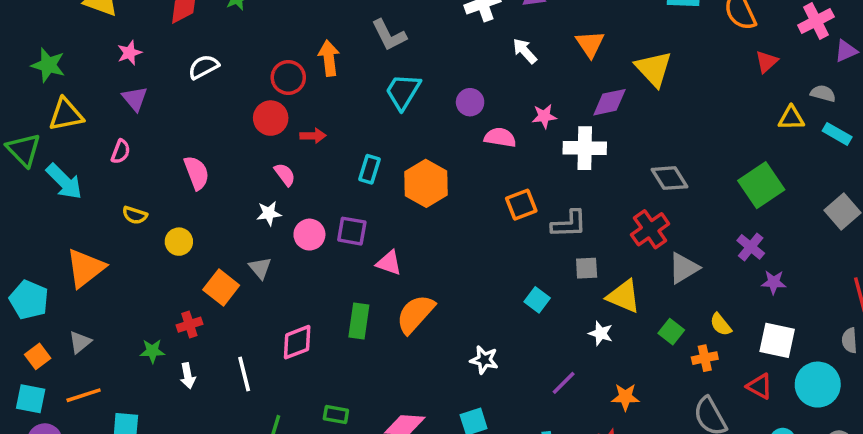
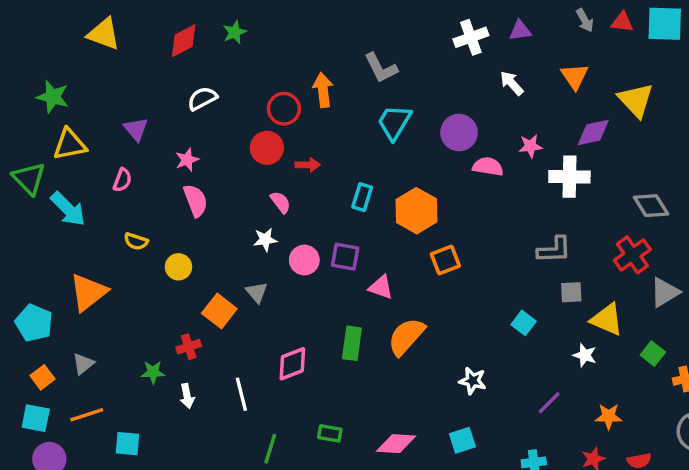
pink star: (129, 53) -> (187, 160), moved
purple circle: (470, 102) -> (459, 133), size x1.4
orange square: (521, 205) -> (445, 260), moved

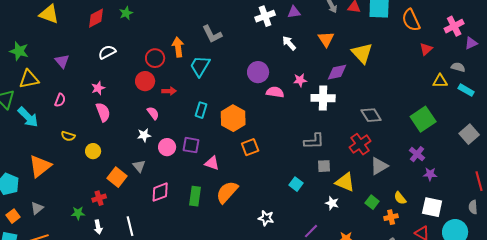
cyan trapezoid: (394, 122) -> (200, 66), moved
purple triangle: (136, 129) -> (62, 61), moved
pink diamond: (292, 364) -> (160, 192), moved

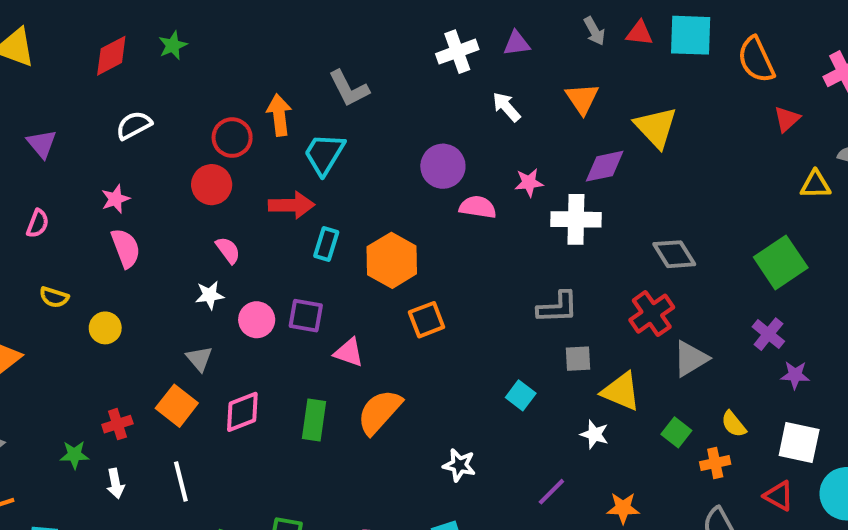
red arrow: (169, 91) -> (291, 205), moved, size x1.5
orange square: (117, 177) -> (177, 406), moved

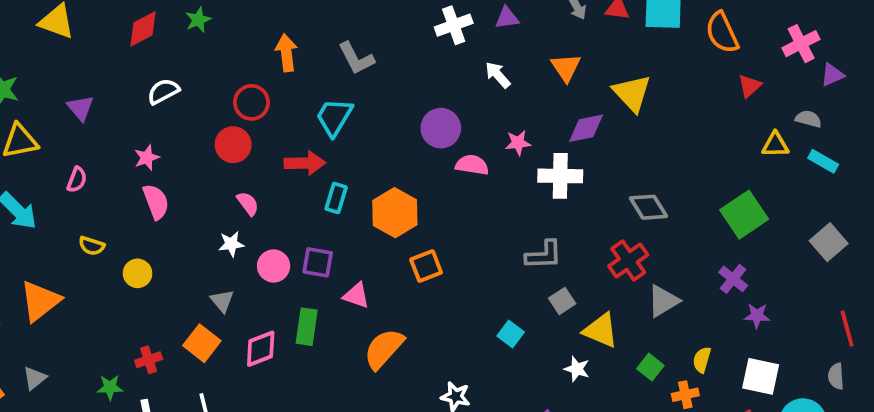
orange arrow: (279, 115) -> (286, 53), moved
gray square: (578, 359) -> (562, 301), turned -30
green rectangle: (314, 420) -> (307, 327), moved
yellow semicircle: (734, 424) -> (702, 360), turned 55

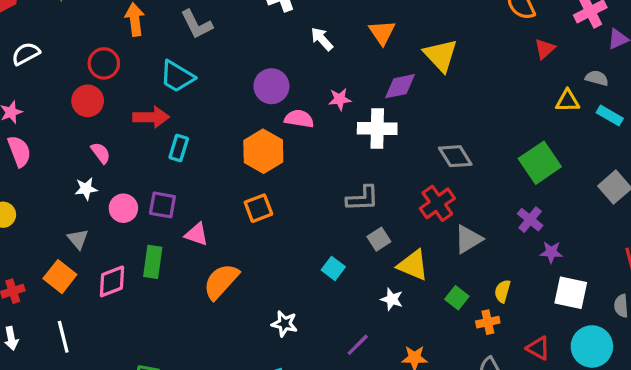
cyan trapezoid: (334, 117) -> (177, 76), turned -90
orange hexagon: (395, 213) -> (263, 151), moved
white square: (761, 376) -> (571, 293), moved

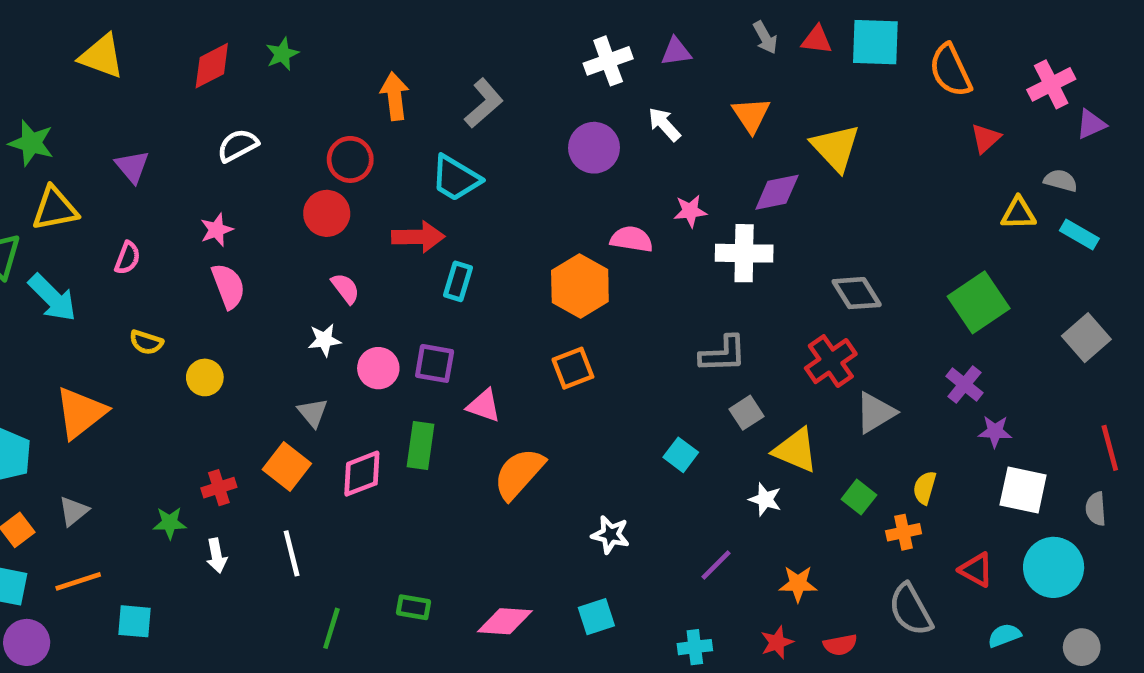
gray L-shape: (197, 24) -> (484, 103), turned -104
purple circle: (271, 86) -> (594, 148), moved

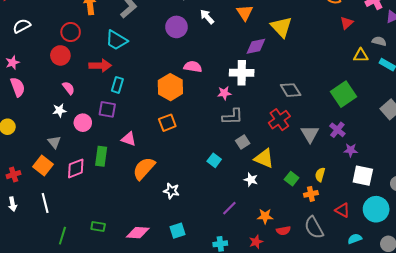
pink star: (690, 211) -> (224, 93), moved
purple square: (435, 363) -> (107, 109), moved
gray triangle: (875, 413) -> (310, 134), moved, turned -30
white star: (610, 535) -> (171, 191), moved
red semicircle: (840, 645) -> (283, 231), moved

